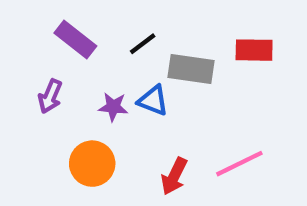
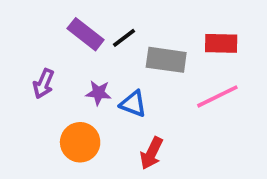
purple rectangle: (75, 40) -> (86, 34), moved
blue triangle: (153, 100) -> (133, 104), moved
pink line: (239, 164) -> (217, 96), moved

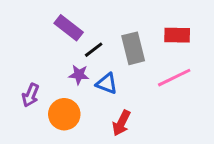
black line: (124, 38) -> (94, 50), moved
gray rectangle: (166, 60) -> (133, 48), turned 68
purple arrow: (43, 84) -> (31, 95), moved

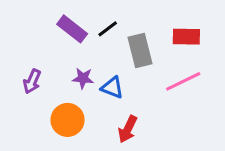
black line: (94, 50) -> (108, 29), moved
purple arrow: (31, 95) -> (32, 81), moved

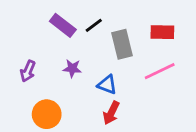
blue triangle: (112, 88) -> (107, 85), moved
orange circle: (68, 120) -> (47, 114), moved

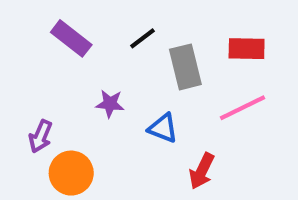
purple rectangle: (63, 25) -> (71, 38), moved
purple arrow: (28, 71) -> (41, 136), moved
red arrow: (111, 113) -> (202, 171), moved

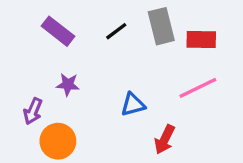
gray rectangle: (185, 67) -> (161, 26), moved
purple star: (110, 104) -> (68, 85), moved
blue triangle: (163, 128) -> (133, 105), turned -36

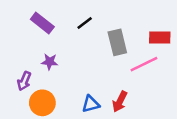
gray rectangle: (161, 26) -> (117, 42), moved
red rectangle: (201, 40) -> (160, 37), moved
blue triangle: (133, 105) -> (91, 104), moved

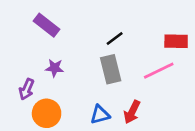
black line: (85, 23) -> (115, 39), moved
gray rectangle: (117, 42) -> (111, 69), moved

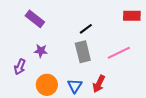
red rectangle: (176, 41) -> (132, 16), moved
orange circle: (47, 113) -> (47, 85), moved
blue triangle: (100, 115) -> (75, 86), turned -42

